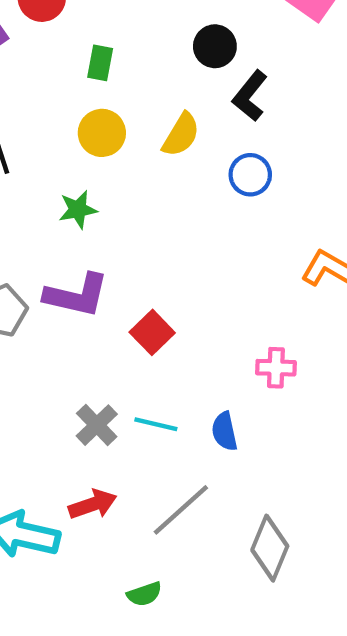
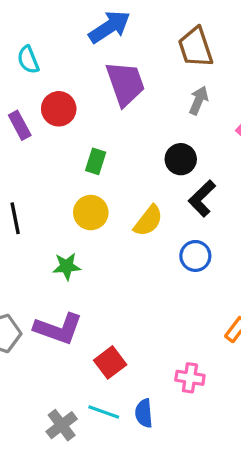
pink cross: (276, 368) -> (190, 378), moved
cyan line: (156, 424) -> (104, 412), moved
blue semicircle: (224, 431) -> (144, 413), moved

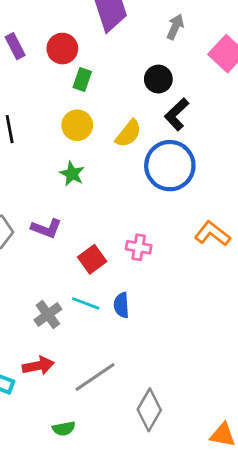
red circle: (59, 109) -> (62, 49), moved
blue circle: (195, 256) -> (170, 166), size x1.8
green star: (67, 266) -> (72, 174), moved, turned 30
purple L-shape: (58, 329) -> (46, 228), size x0.7
pink cross: (190, 378) -> (139, 247), moved

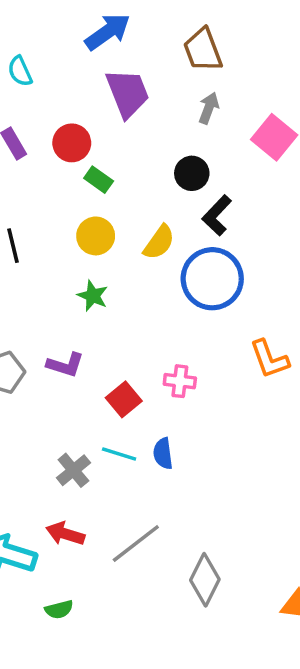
green rectangle: (82, 80) -> (99, 180), turned -70
orange L-shape: (212, 234) -> (269, 359), turned -144
red arrow: (38, 366) -> (65, 534), turned -148
green semicircle: (64, 429) -> (59, 609), moved

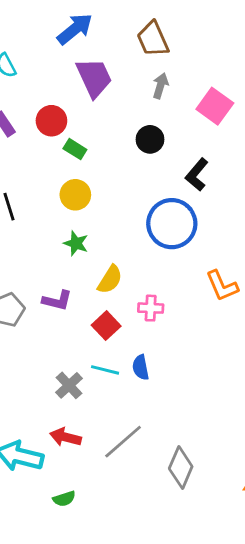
black L-shape: (217, 215) -> (197, 175), moved
yellow semicircle: (159, 242) -> (110, 280), moved

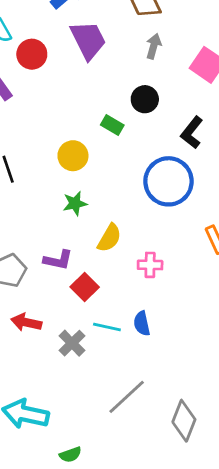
red circle: (51, 121) -> (32, 54), moved
green rectangle: (75, 149) -> (112, 125), moved
green star: (76, 243) -> (75, 203), turned -30
red square: (106, 326) -> (85, 287), moved
red arrow: (66, 437) -> (26, 322), moved

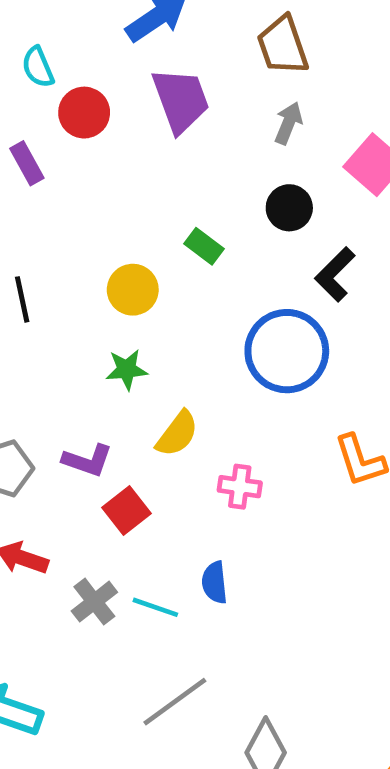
black circle: (145, 99) -> (289, 208), moved
cyan line: (107, 327) -> (155, 607), moved

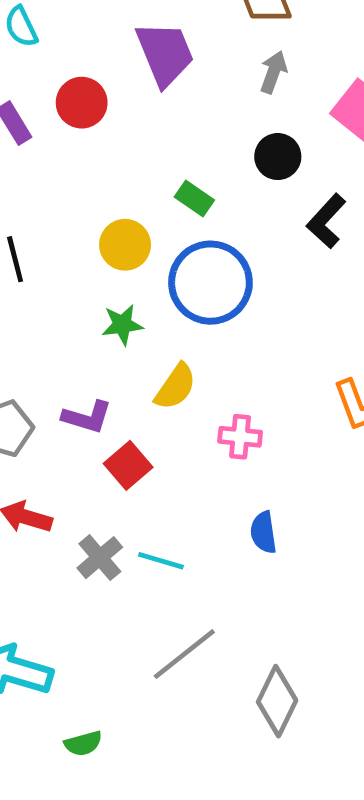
red circle: (84, 113) -> (82, 103), moved
blue circle: (287, 351) -> (210, 283), moved
blue semicircle: (215, 583) -> (264, 532), moved

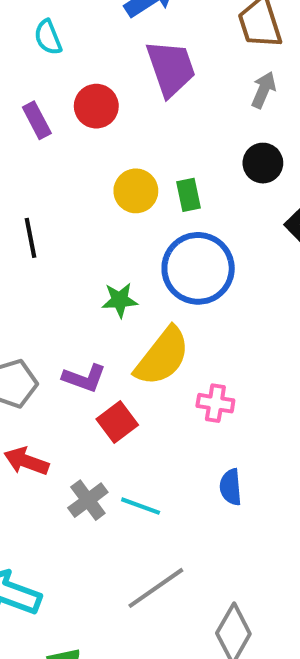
green rectangle: (194, 198) -> (189, 195), turned 40
yellow circle: (125, 245) -> (136, 191), moved
yellow semicircle: (175, 387) -> (162, 356), size x1.5

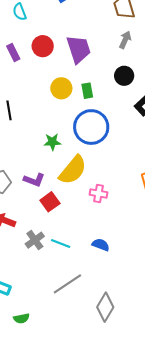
purple trapezoid: (171, 68) -> (79, 49), moved
blue semicircle: (231, 487) -> (101, 245), moved, turned 114

